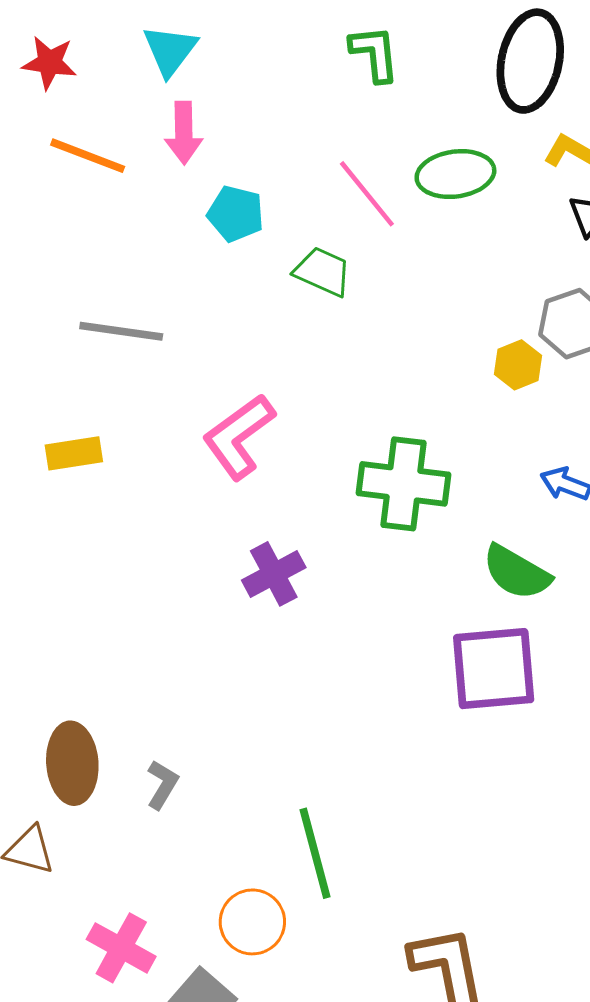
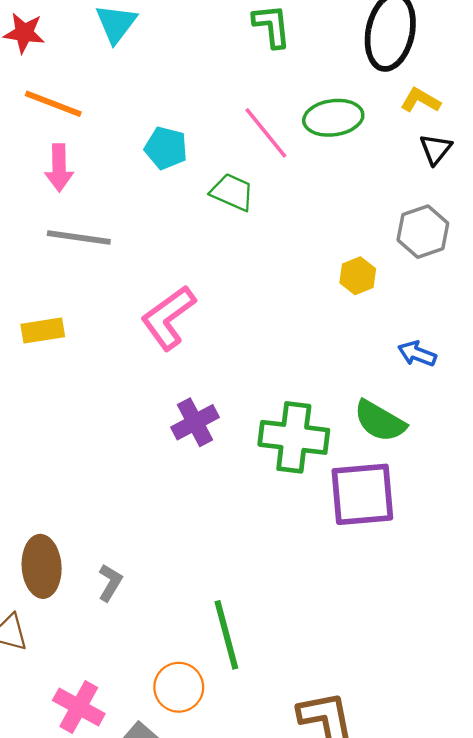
pink arrow: (184, 133) -> (59, 168), moved
yellow hexagon: (518, 365) -> (358, 276), moved
green cross: (404, 484) -> (294, 437), moved

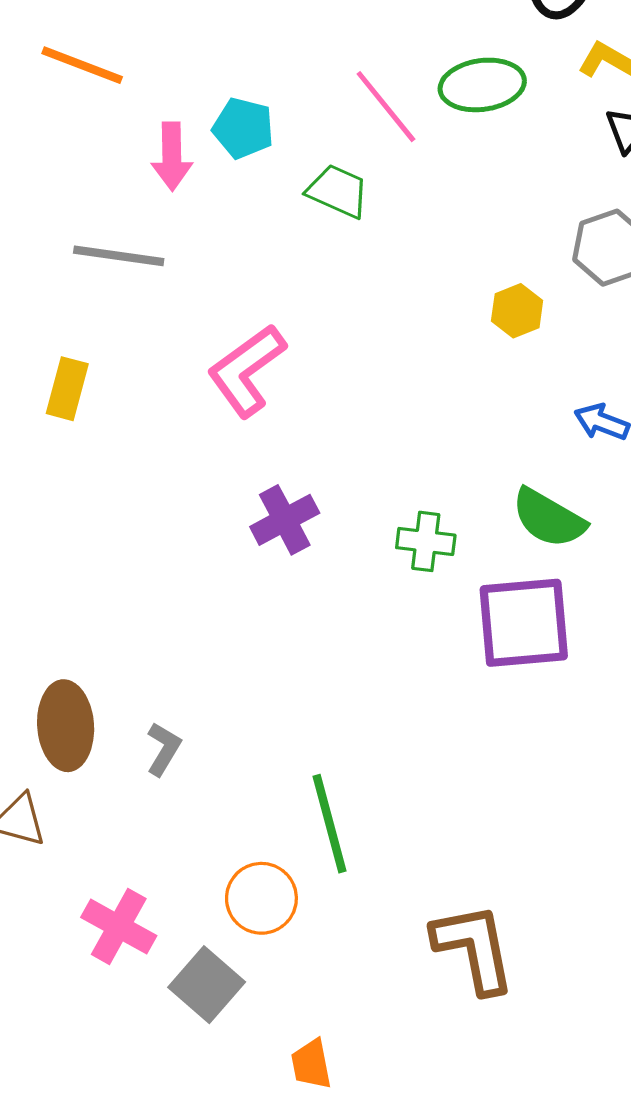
pink arrow: (59, 168) -> (172, 156), moved
yellow rectangle: (43, 330) -> (67, 389), turned -66
green cross: (294, 437) -> (426, 541), size x0.6

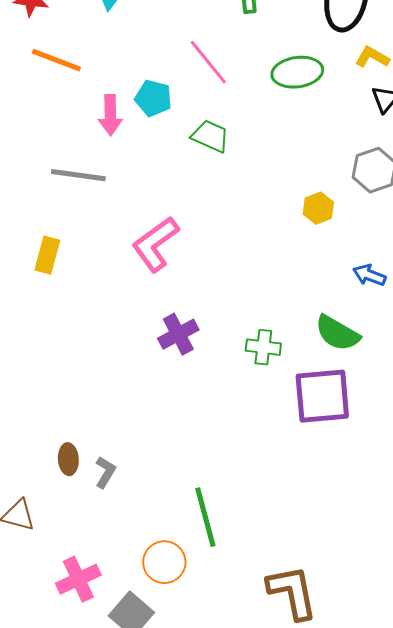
pink line: (386, 107) -> (208, 62), moved
brown ellipse: (66, 726) -> (68, 459), moved, size x0.6
pink cross: (119, 926) -> (78, 579), turned 36

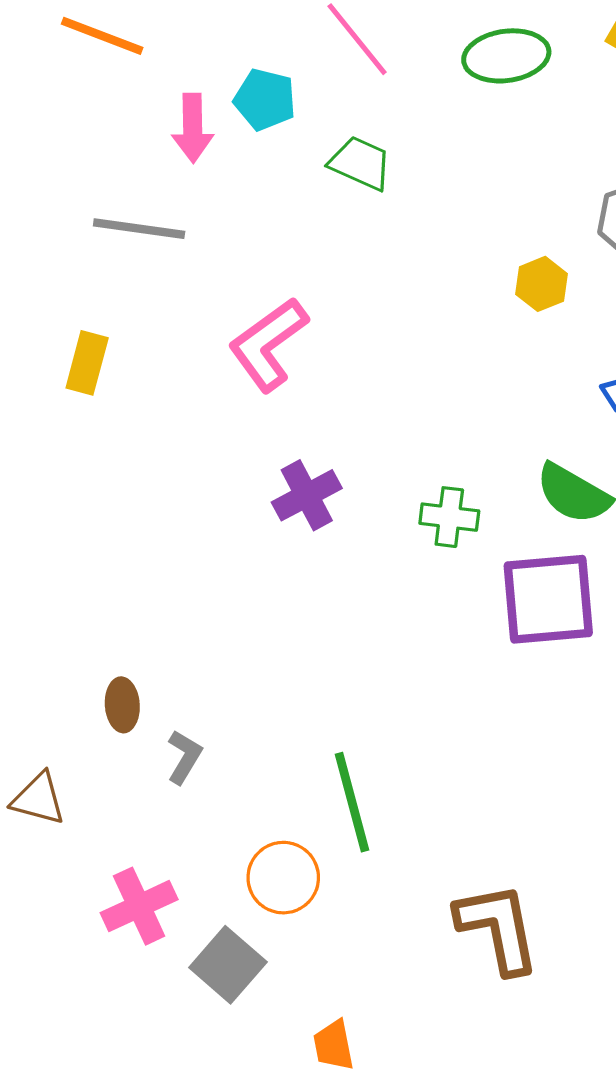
gray L-shape: (105, 472) -> (184, 757), moved

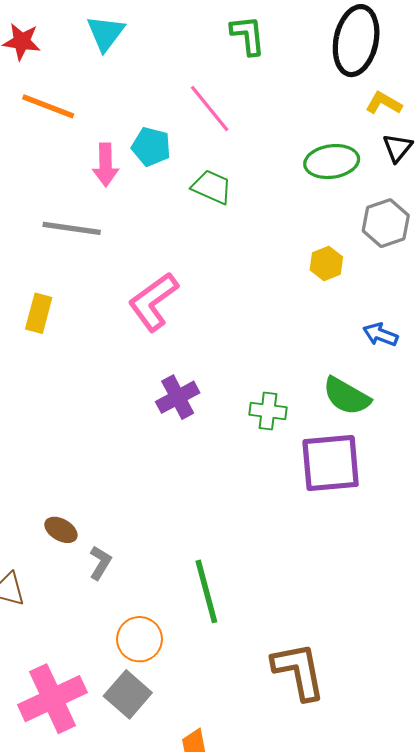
green ellipse: (506, 56) -> (332, 162), moved
brown ellipse: (122, 705) -> (61, 530), turned -56
orange circle: (283, 878) -> (140, 639), moved
pink cross: (139, 906) -> (52, 699), moved, size x1.4

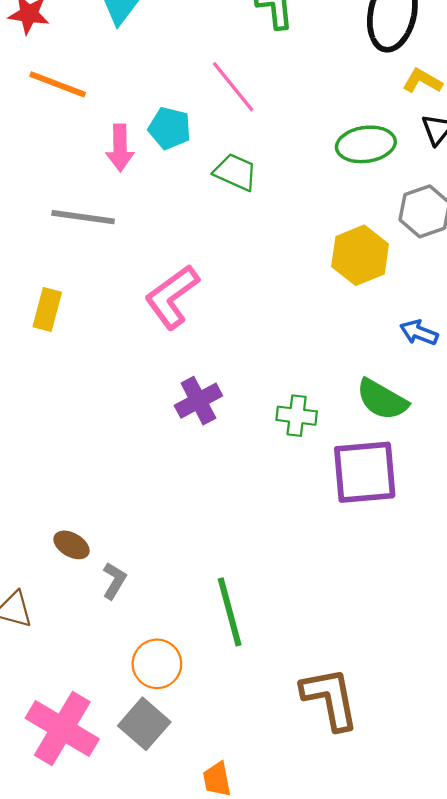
yellow hexagon: (326, 263) -> (360, 255), size x1.6
pink cross: (52, 699) -> (62, 728), turned -34

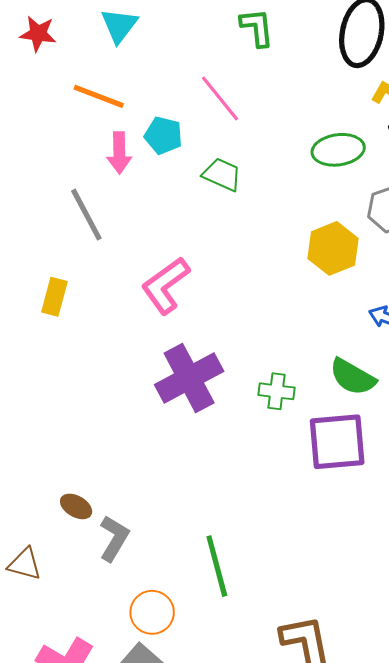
orange line: (58, 84) -> (99, 96), moved
gray line: (83, 217) -> (86, 215), turned 54
purple cross: (198, 401) -> (189, 378), size x1.6
gray L-shape: (114, 581) -> (114, 538), size x1.4

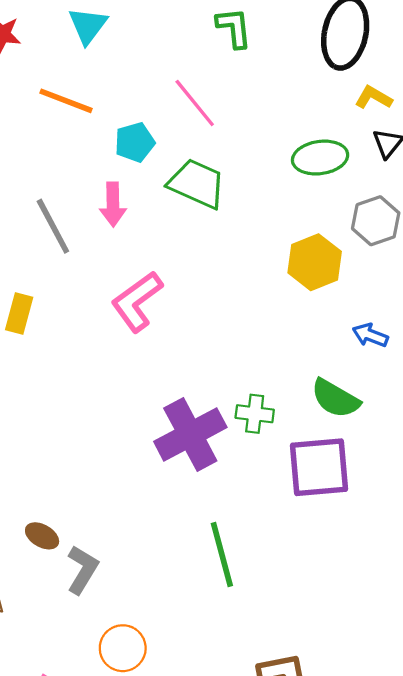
cyan pentagon: (163, 135) -> (135, 142), turned -30
pink arrow: (119, 153) -> (113, 204), moved
green trapezoid: (222, 174) -> (197, 184), size x1.4
purple cross: (189, 378) -> (190, 434), moved
green line: (217, 566) -> (222, 554), moved

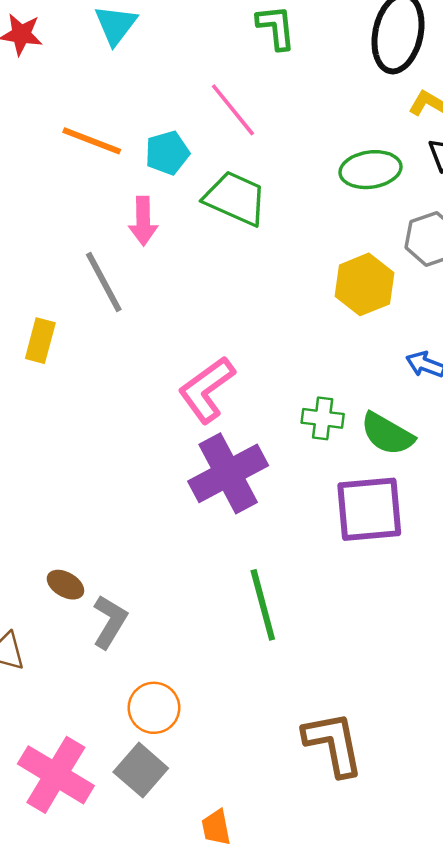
orange line: (66, 101) -> (92, 141), moved
gray line: (53, 226) -> (104, 282), moved
pink L-shape: (137, 301) -> (207, 390), moved
green cross: (255, 414) -> (323, 418), moved

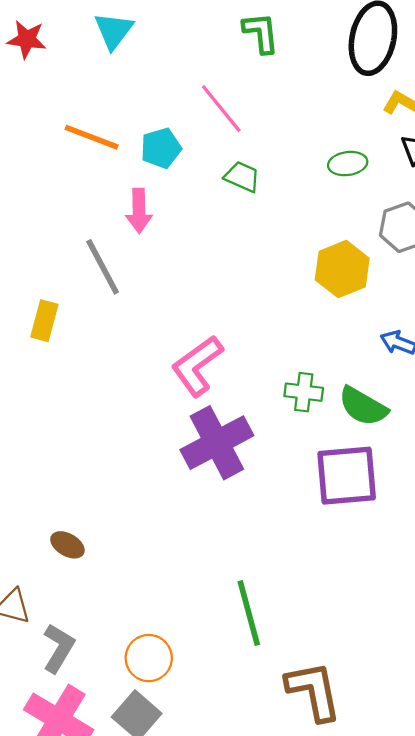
green ellipse: (370, 170) -> (348, 164), size x0.7
green trapezoid: (235, 198) -> (242, 177), moved, size x0.6
green line: (263, 605) -> (249, 613), moved
gray L-shape: (110, 622) -> (59, 648), moved

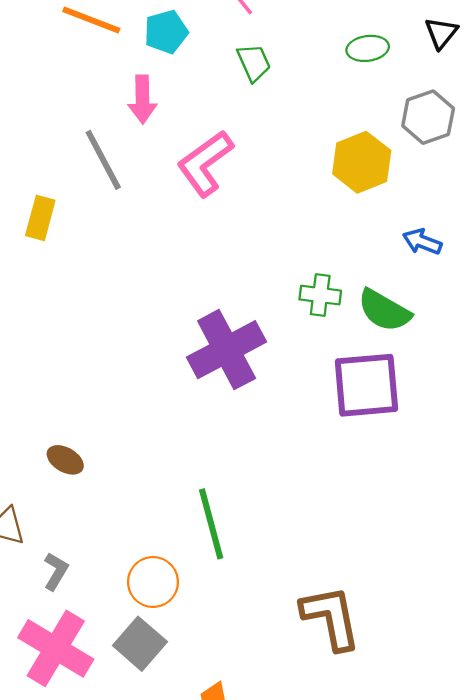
green trapezoid: (242, 177) -> (254, 63), turned 42
pink L-shape: (197, 366) -> (205, 163), moved
green line: (249, 613) -> (211, 524), moved
gray L-shape: (59, 648) -> (56, 571), size x0.7

